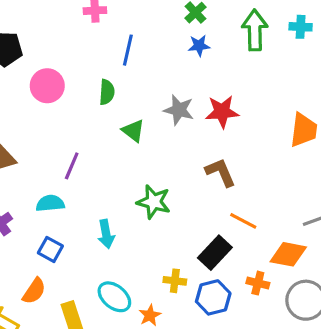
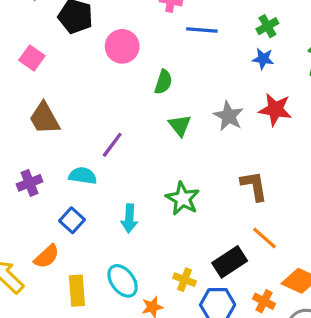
blue line: (128, 50) -> (202, 30), moved, turned 68
pink circle: (47, 86) -> (122, 46), moved
red star: (222, 112) -> (275, 110), moved

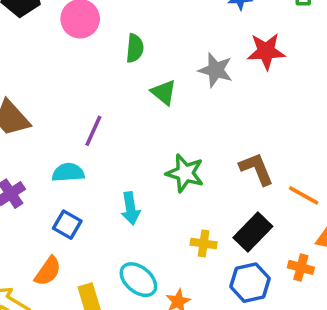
brown L-shape: (254, 186) -> (256, 169), moved
orange line: (265, 238) -> (304, 195), moved
yellow cross: (184, 280) -> (204, 243), moved

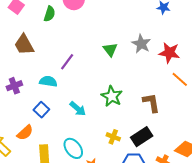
green semicircle: (135, 48) -> (50, 14), moved
red star: (266, 51) -> (169, 53), moved
orange line: (304, 195) -> (180, 79), moved
cyan arrow: (131, 208) -> (78, 109), turned -54

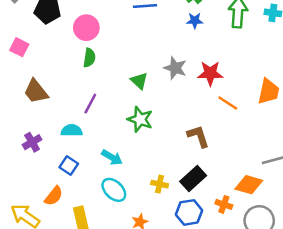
green semicircle: (50, 14) -> (89, 58), moved
green star: (112, 96) -> (140, 119), moved
cyan ellipse: (73, 148) -> (114, 190), moved

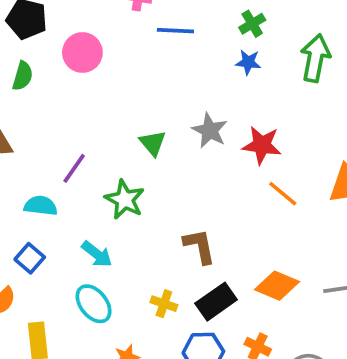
green semicircle: (89, 58) -> (23, 76), moved
green star: (140, 119) -> (125, 200), moved
brown L-shape: (198, 136) -> (200, 246), moved
orange diamond: (249, 185) -> (277, 286), moved

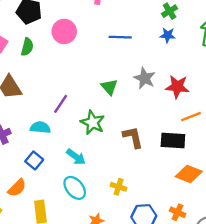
blue line: (175, 31) -> (120, 37), moved
orange line: (283, 194) -> (191, 117), turned -60
brown L-shape: (200, 246) -> (133, 137), moved
black rectangle: (216, 302) -> (173, 140), moved, turned 40

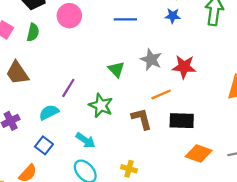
orange line: (191, 117) -> (161, 94), moved
cyan semicircle: (40, 127) -> (49, 112), turned -30

